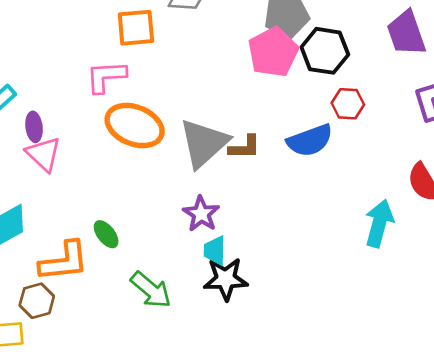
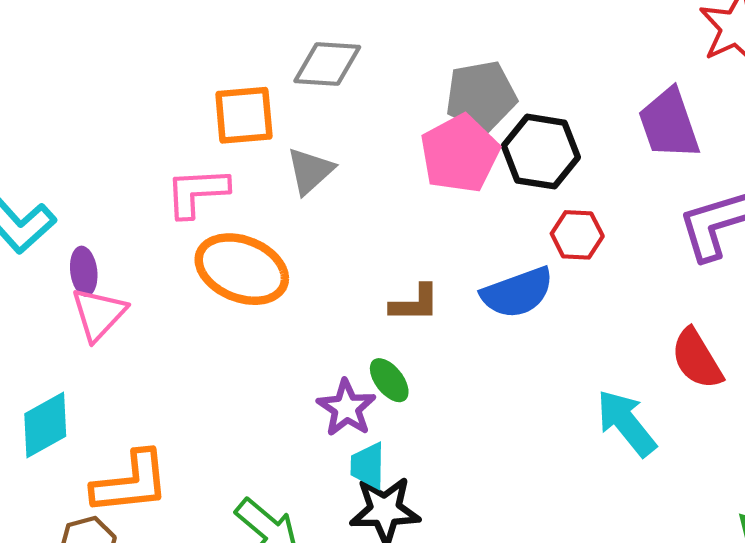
gray triangle: (204, 143) -> (310, 171), moved, size x0.6
pink triangle: (44, 154) -> (99, 314), turned 30
cyan arrow: (379, 223) -> (626, 423), turned -54
green ellipse: (106, 234) -> (389, 380), moved

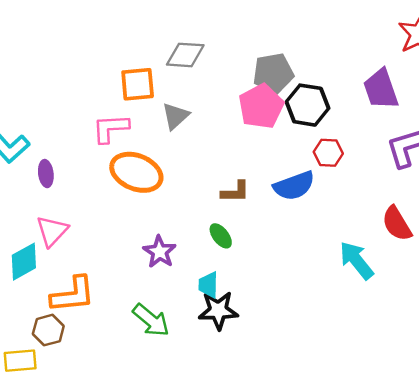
pink triangle: (99, 314) -> (52, 231), moved
purple star: (346, 408) -> (160, 252), moved

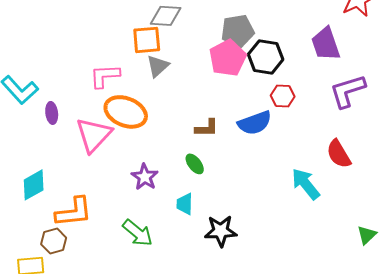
orange square: (138, 84) -> (147, 40), moved
pink triangle: (52, 231) -> (94, 135), moved, size x1.4
black star: (218, 310) -> (221, 231), moved

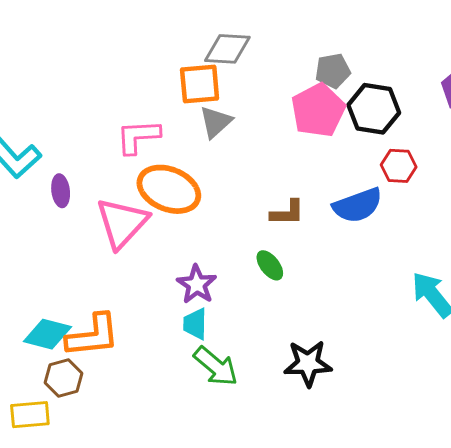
gray pentagon: (238, 31) -> (333, 71), size x0.7
cyan diamond: (34, 185) -> (47, 334), moved, turned 44
cyan trapezoid: (185, 204) -> (195, 324), moved
green arrow: (138, 233) -> (216, 366), moved

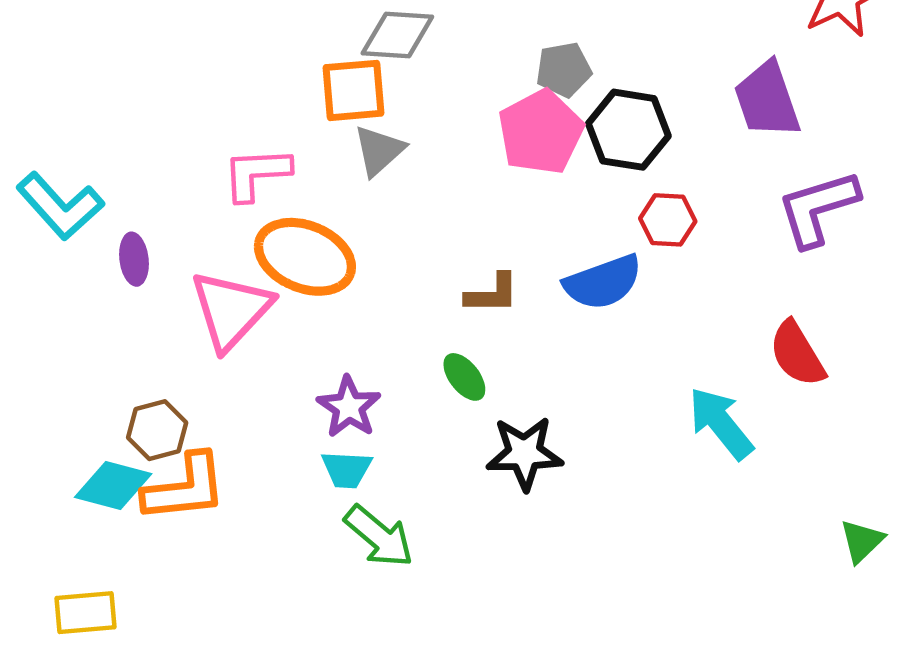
cyan trapezoid: (195, 324) -> (347, 469), turned -88
black star: (308, 363) -> (524, 453), moved
brown hexagon: (64, 378) -> (157, 430), moved

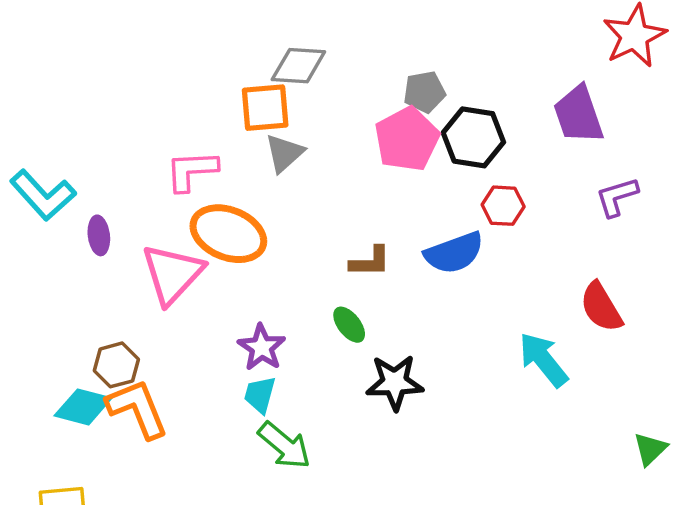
purple L-shape: (818, 208) -> (617, 197), size x0.7
cyan trapezoid: (347, 469) -> (260, 395), turned 102
orange L-shape: (185, 488) -> (137, 409), turned -106

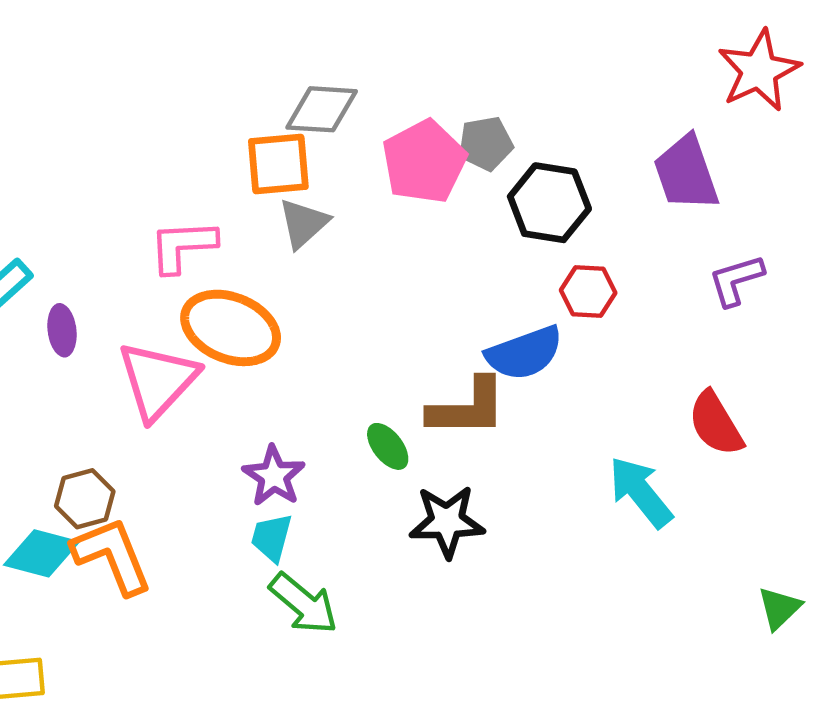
pink pentagon: (407, 139) -> (424, 162), moved
brown L-shape: (370, 262) -> (467, 408), moved, size x1.5

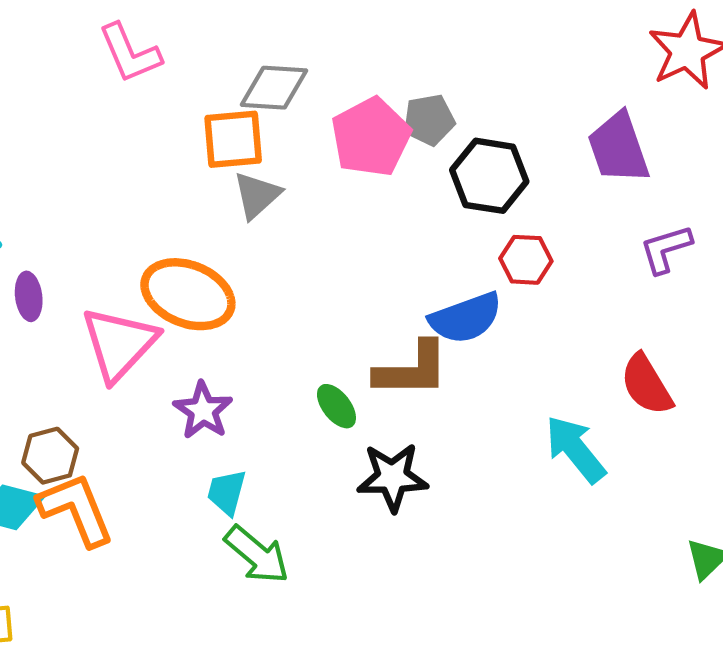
pink L-shape: (183, 246) -> (130, 53), moved, turned -110
purple star: (274, 476) -> (203, 410), moved

